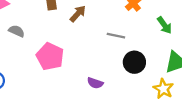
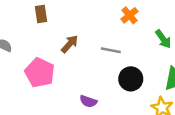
brown arrow: (78, 14) -> (70, 44), moved

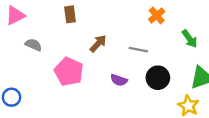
purple semicircle: (88, 101) -> (119, 80), moved

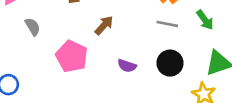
gray semicircle: (33, 45) -> (33, 27), turned 35
gray line: (138, 50) -> (167, 24), moved

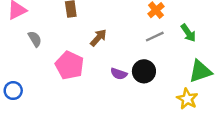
gray line: (167, 24) -> (155, 37), turned -36
black circle: (170, 63) -> (144, 71), moved

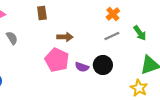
brown arrow: (98, 38) -> (65, 37), turned 49
pink pentagon: (70, 65) -> (57, 60), moved

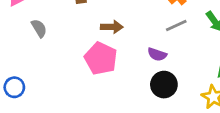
black circle: (103, 65) -> (164, 85), moved
purple semicircle: (82, 67) -> (157, 54), moved

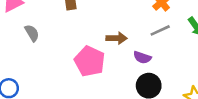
brown arrow: (112, 27) -> (117, 38), moved

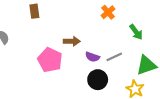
gray line: (160, 30) -> (114, 57), moved

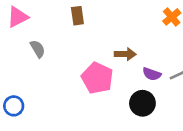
black circle: (98, 80) -> (142, 103), moved

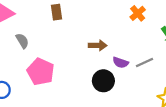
pink pentagon: (97, 78) -> (41, 72), moved
black circle: (142, 103) -> (103, 81), moved

